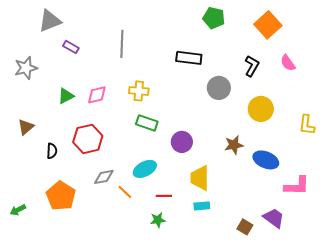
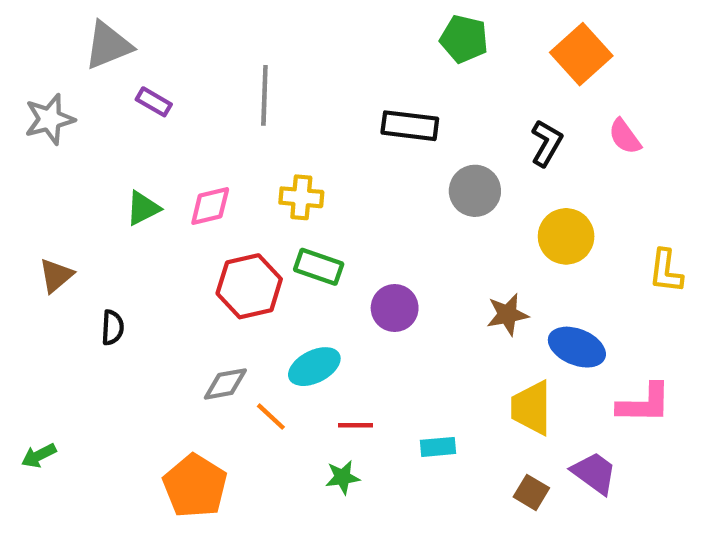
gray star: (26, 68) -> (50, 119), moved
red hexagon: (88, 139) -> (249, 286), moved
yellow trapezoid: (200, 178) -> (531, 408), moved
orange pentagon: (61, 196) -> (195, 486), moved

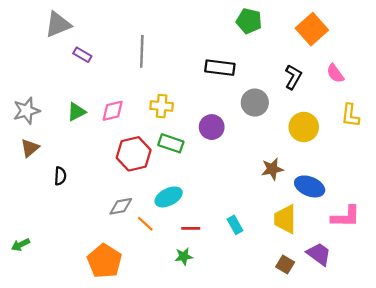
gray star: (50, 119) -> (26, 111), moved
yellow L-shape: (666, 271) -> (350, 115), moved
purple circle: (395, 308) -> (212, 127), moved
cyan rectangle: (438, 447) -> (235, 225), moved, turned 66

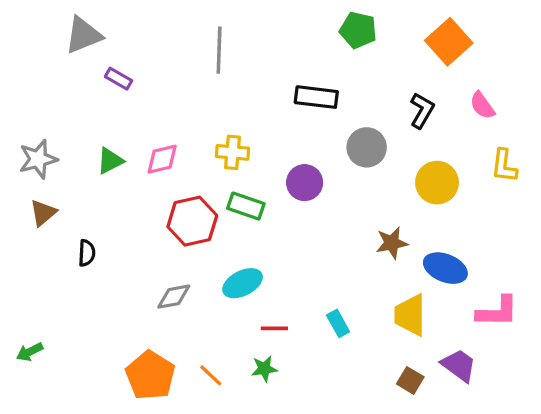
gray line: (142, 51) -> (219, 50), moved
orange line: (145, 224) -> (211, 375), moved

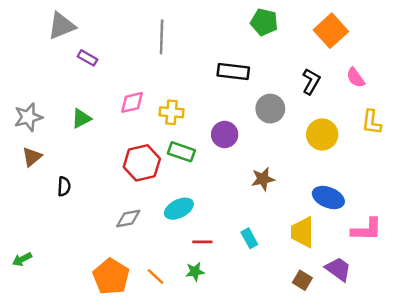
pink diamond: (162, 159) -> (132, 102), moved
brown star: (392, 243) -> (263, 179), moved

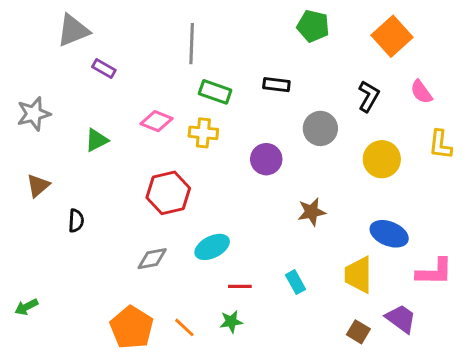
black rectangle: (233, 72) -> (276, 85), size x0.7
pink diamond: (132, 102) -> (157, 121), turned 35
gray star: (28, 117) -> (34, 114), moved
green rectangle: (181, 152) -> (215, 92), moved

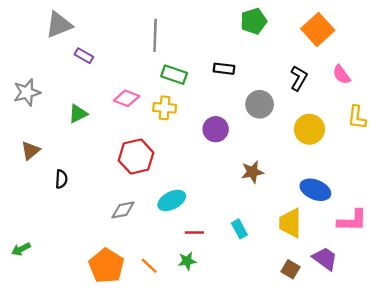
green pentagon: (313, 26) -> (254, 21), turned -30

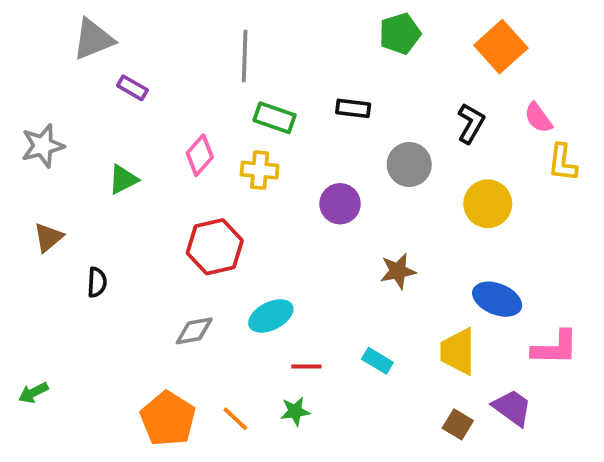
pink diamond: (127, 98) -> (200, 155), turned -70
yellow L-shape: (357, 117) -> (563, 163), moved
cyan rectangle: (239, 229) -> (377, 361), turned -30

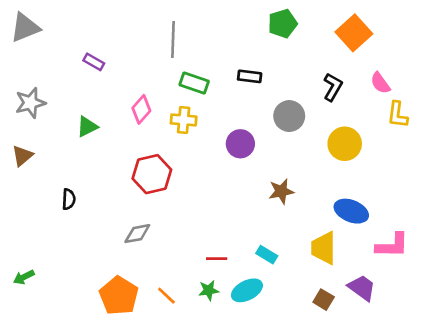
gray triangle: (93, 39) -> (25, 28), moved
brown triangle: (48, 237) -> (22, 156), moved
cyan ellipse: (271, 316) -> (247, 290), moved

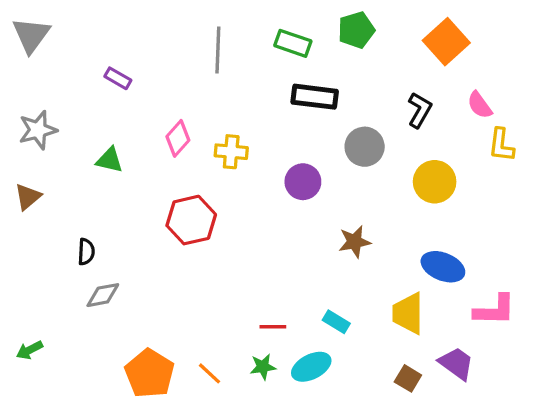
gray triangle: (25, 28) -> (31, 35), turned -32
black rectangle: (250, 76) -> (315, 97), size x1.5
green rectangle: (194, 83) -> (293, 43), moved
green triangle: (87, 127) -> (110, 160), turned 40
gray diamond: (137, 234) -> (103, 295), moved

